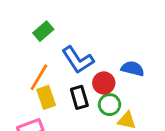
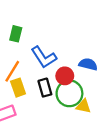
green rectangle: (43, 31) -> (16, 34), turned -35
green circle: (110, 105) -> (69, 93), size x1.5

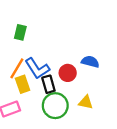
blue L-shape: (44, 57) -> (37, 68), moved
green circle: (69, 93) -> (55, 106), moved

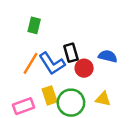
yellow rectangle: (23, 84) -> (50, 95), moved
black rectangle: (48, 84) -> (71, 53), moved

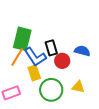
green rectangle: (34, 25) -> (22, 39), moved, size x1.6
yellow rectangle: (50, 95) -> (34, 73), moved

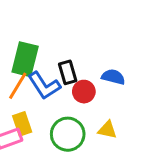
yellow rectangle: (34, 73) -> (22, 124), moved

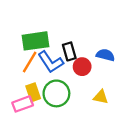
green rectangle: (25, 59) -> (35, 41), turned 68
green circle: (68, 134) -> (56, 93), moved

